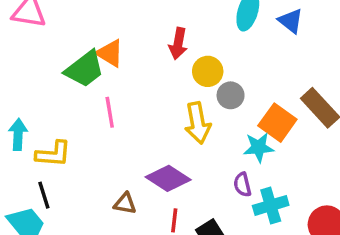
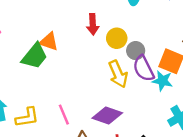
pink line: (110, 112) -> (64, 115), moved
cyan star: (259, 147) -> (162, 81), turned 30
purple semicircle: (242, 185) -> (144, 68), moved, size x1.6

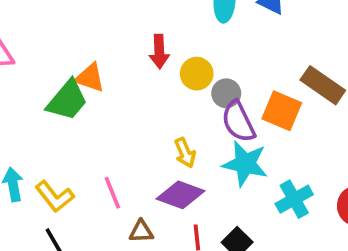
yellow arrow: (118, 74) -> (185, 153), moved, size x0.7
cyan star: (162, 81) -> (245, 164), moved, size x1.4
yellow L-shape: (27, 117) -> (55, 196), turned 60

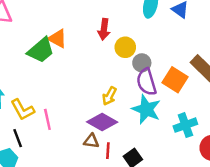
yellow arrow: (185, 153) -> (109, 96), turned 42
pink line: (112, 193) -> (47, 119), moved
cyan cross: (294, 199) -> (185, 125), moved
brown triangle: (141, 231) -> (91, 141), moved

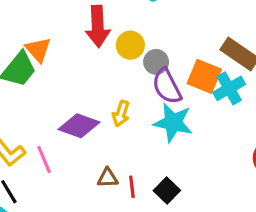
red arrow: (104, 29) -> (98, 26), size x1.4
orange triangle: (58, 38) -> (38, 50), turned 30
purple diamond: (102, 122) -> (79, 126), moved
cyan cross: (185, 125) -> (229, 88), moved

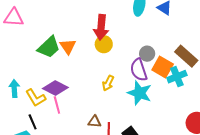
yellow circle: (130, 45) -> (104, 44), moved
orange triangle: (38, 50) -> (68, 47), moved
gray circle: (156, 62) -> (147, 54), moved
purple diamond: (79, 126) -> (55, 88), moved

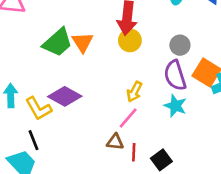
gray circle: (147, 54) -> (180, 45), moved
cyan star: (140, 93) -> (175, 106), size x0.7
pink line: (57, 105) -> (128, 118), moved, turned 54

